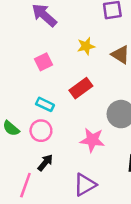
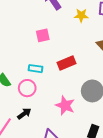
yellow star: (86, 46) -> (81, 15), moved
cyan rectangle: (45, 104) -> (35, 69), turned -32

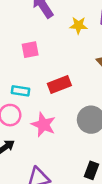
pink star: (65, 105) -> (43, 125), moved

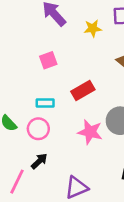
pink star: (43, 125) -> (90, 132), moved

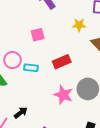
yellow star: (93, 28) -> (79, 25), moved
pink circle: (38, 129) -> (13, 60), moved

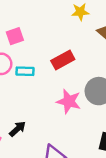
pink square: (38, 35) -> (15, 36), moved

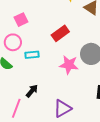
cyan rectangle: (25, 71) -> (32, 55), moved

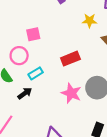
cyan rectangle: (32, 55) -> (36, 73), turned -40
black arrow: (32, 91) -> (25, 93), moved

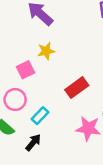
yellow star: (89, 21) -> (46, 51), moved

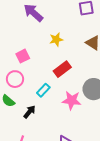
yellow star: (46, 51) -> (56, 40), moved
cyan rectangle: (40, 116) -> (43, 90), moved

